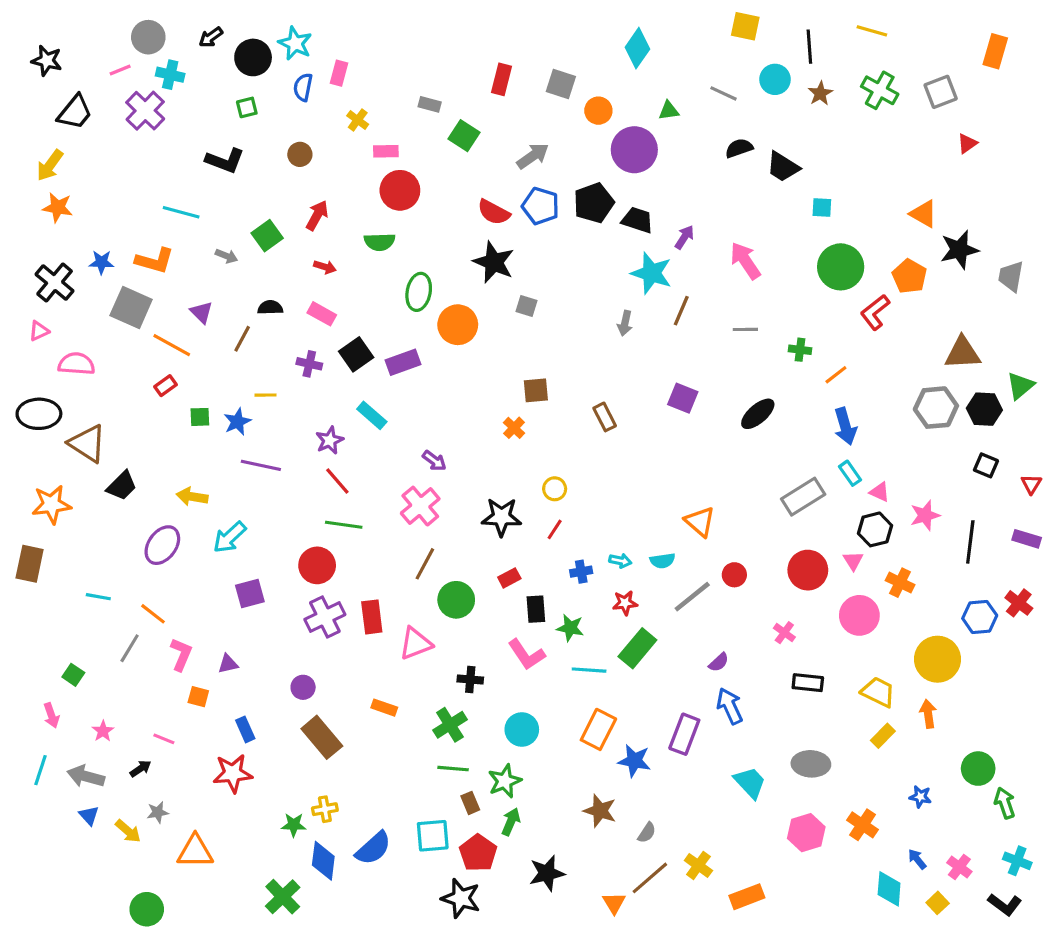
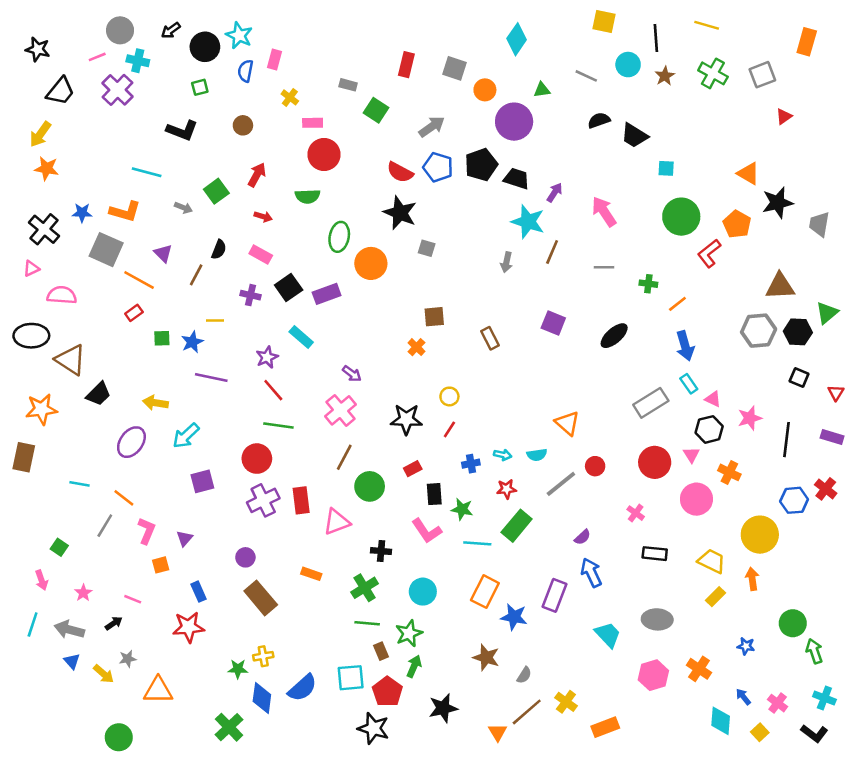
black semicircle: (270, 308) -> (219, 250), turned 114
purple triangle: (228, 664) -> (185, 538), turned -36
orange square: (198, 697) -> (161, 565), turned -30

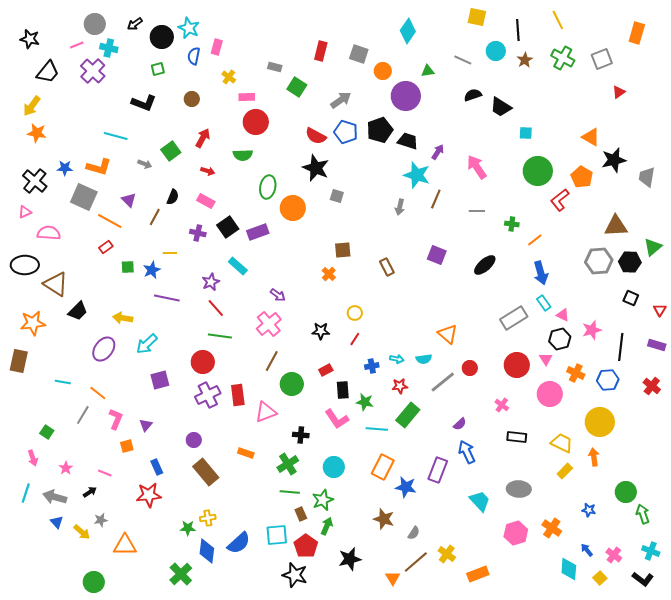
yellow line: (707, 25) -> (558, 20), turned 48
black star: (406, 419) -> (321, 331), size x0.7
blue hexagon: (794, 500) -> (608, 380), moved

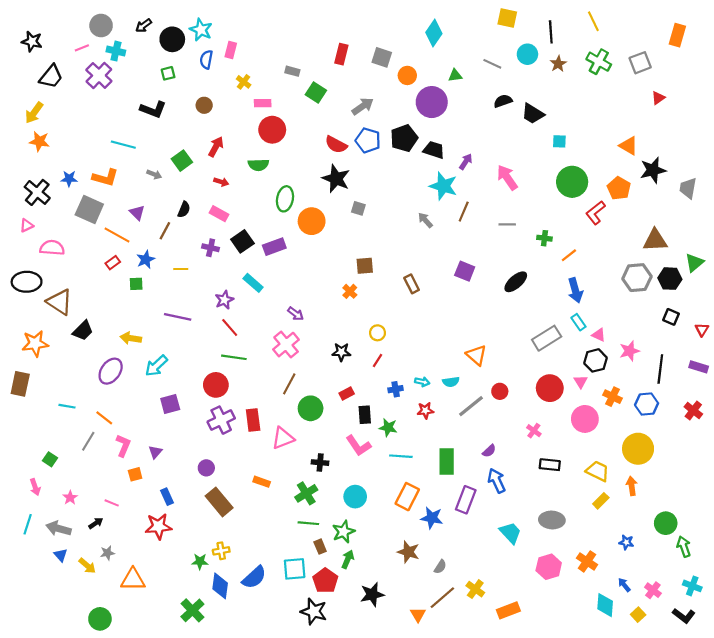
gray arrow: (400, 207) -> (425, 220), turned 126
blue star: (152, 270) -> (146, 259), moved
green rectangle: (408, 415) -> (447, 461), moved, turned -40

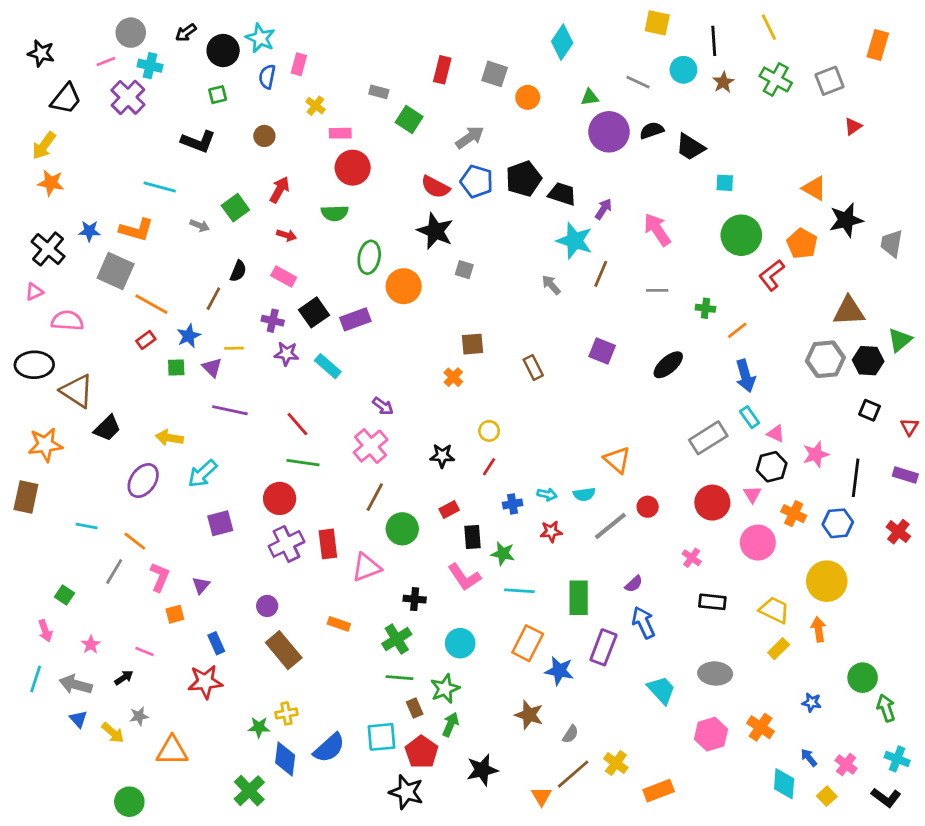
purple circle: (432, 102) -> (609, 132), moved
purple triangle: (137, 213) -> (212, 368), moved
purple star: (224, 300) -> (286, 354), moved, turned 30

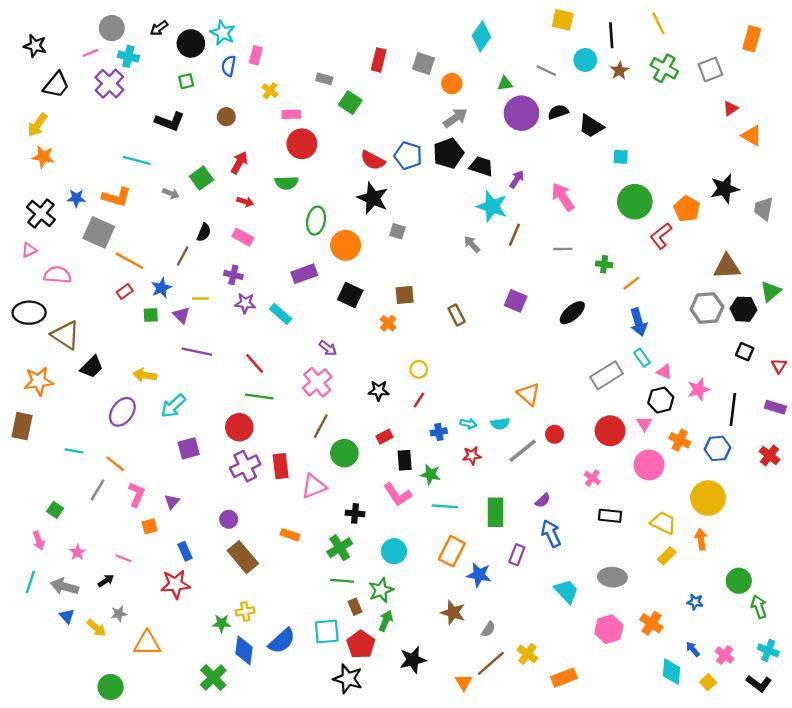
gray arrow: (470, 137) -> (455, 118), moved
orange triangle: (814, 188) -> (752, 136), moved
black square: (314, 312) -> (350, 295), moved, turned -30
purple rectangle: (603, 647) -> (517, 555), size x0.7

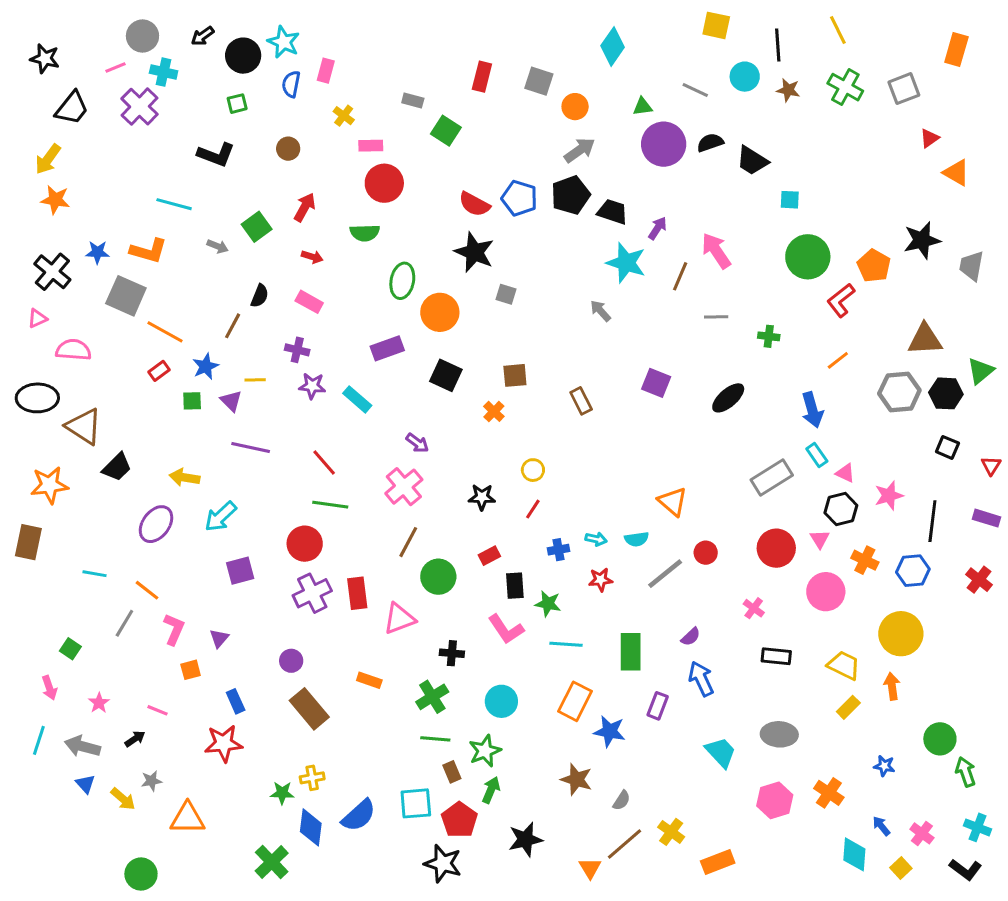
brown star: (620, 71) -> (788, 90), turned -30
brown line: (514, 235) -> (680, 276), moved
orange line: (631, 283) -> (838, 360), moved

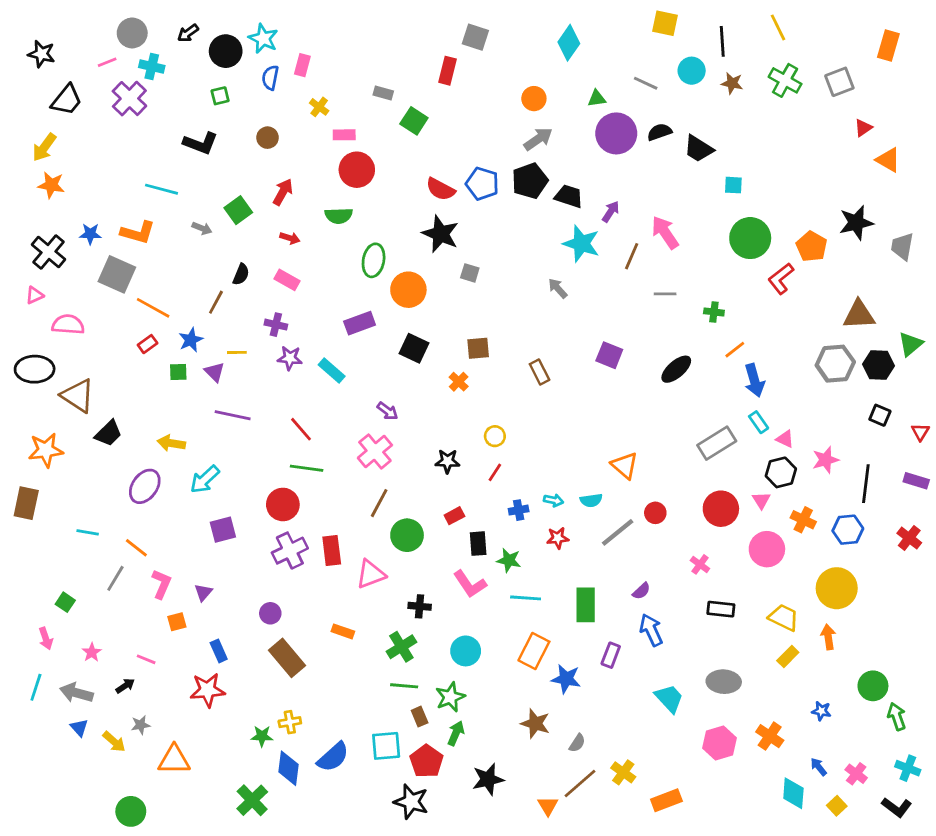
gray square: (539, 81) -> (475, 37), moved
orange line: (838, 360) -> (735, 350), moved

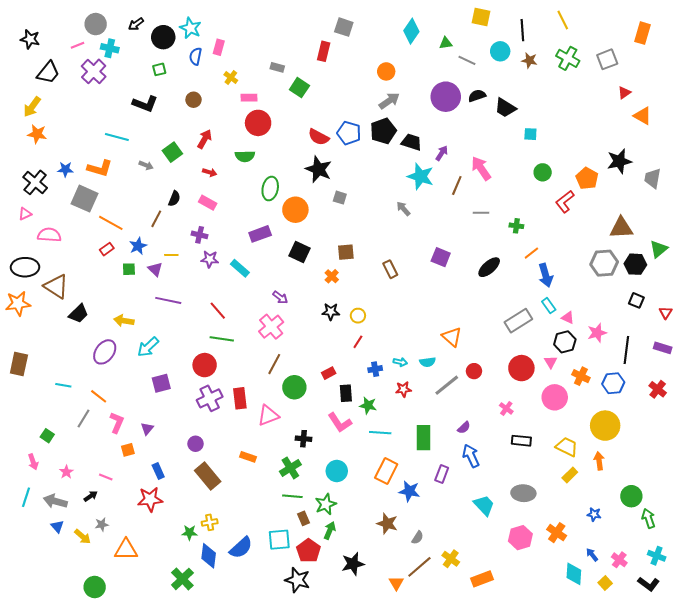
green triangle: (597, 99) -> (446, 43), moved
green circle: (750, 238) -> (543, 172), size x0.6
orange star: (46, 450) -> (18, 304), moved
black star: (447, 461) -> (331, 312), moved

